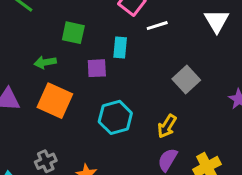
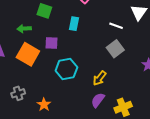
white line: (157, 26) -> (116, 26), moved, turned 32
purple square: (97, 68) -> (51, 43), moved

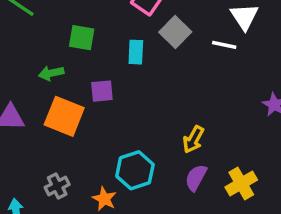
white line: (116, 26) -> (224, 45), moved
gray square: (115, 49) -> (175, 32), moved
cyan hexagon: (66, 69) -> (135, 170), moved

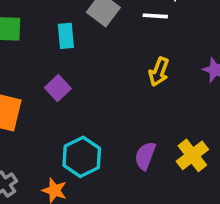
purple square: (102, 91) -> (58, 88), moved, turned -30
yellow arrow: (193, 139) -> (159, 72), moved

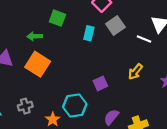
purple square: (58, 88) -> (100, 83), moved

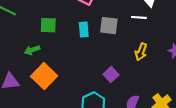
gray square: (115, 26) -> (109, 26), moved, turned -30
orange square: (38, 64) -> (44, 76), turned 30

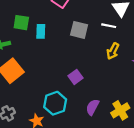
cyan rectangle: (84, 30) -> (41, 31), moved
yellow arrow: (141, 52) -> (113, 51), moved

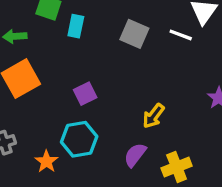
yellow arrow: (113, 51) -> (153, 116), moved
purple square: (75, 77) -> (85, 94), moved

